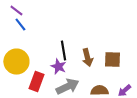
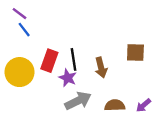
brown square: (112, 60) -> (135, 53), moved
red rectangle: (36, 82) -> (49, 61), moved

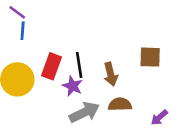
blue line: (24, 30) -> (23, 31), turned 42
brown semicircle: (115, 105) -> (120, 104), moved

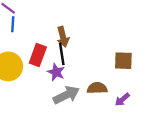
brown square: (150, 57) -> (123, 61), moved
brown arrow: (111, 74) -> (63, 37), moved
purple arrow: (159, 118) -> (122, 100), moved

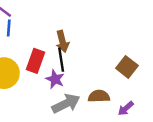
brown square: (123, 61) -> (127, 67), turned 36

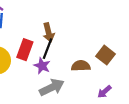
black line: (61, 60) -> (47, 49), turned 30
brown semicircle: (99, 96) -> (81, 66), moved

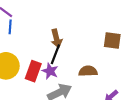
red rectangle: (25, 50) -> (33, 71), moved
brown square: (106, 55) -> (112, 41), moved, turned -30

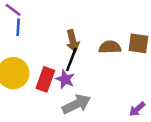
brown semicircle: (88, 71) -> (110, 47), moved

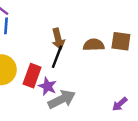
purple star: (65, 79) -> (47, 86), moved

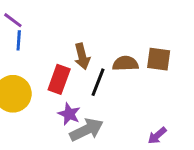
black line: (57, 57) -> (98, 82), moved
red rectangle: (32, 76) -> (59, 79), moved

